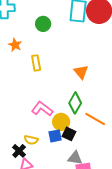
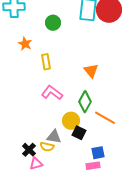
pink L-shape: (42, 109) -> (52, 93), moved
blue square: (55, 136) -> (98, 153), moved
yellow semicircle: (31, 140) -> (47, 147), moved
gray triangle: (75, 158) -> (54, 137), moved

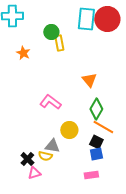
yellow rectangle: (46, 62) -> (59, 43), moved
green diamond: (85, 102) -> (96, 109), moved
black square: (79, 133) -> (96, 142), moved
blue square: (98, 153) -> (96, 154), moved

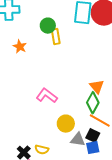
orange triangle: (89, 80) -> (97, 87), moved
gray triangle: (52, 146) -> (78, 140), moved

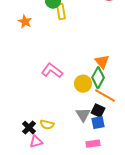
yellow circle: (66, 124) -> (83, 84), moved
gray triangle: (78, 140) -> (83, 115), turned 49

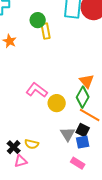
yellow circle: (83, 84) -> (57, 103), moved
pink rectangle: (93, 144) -> (78, 163), turned 40

